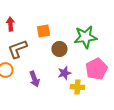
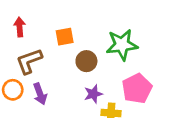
purple arrow: (34, 79) -> (40, 94), moved

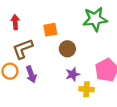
green star: (122, 45) -> (95, 19), moved

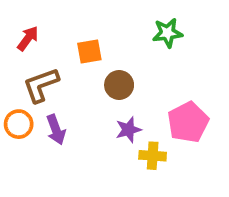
green star: (95, 19) -> (167, 33), size x0.7
red arrow: (15, 22) -> (28, 38), turned 40

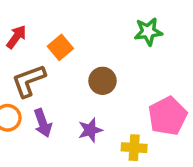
orange square: (89, 51) -> (60, 47), moved, turned -30
purple star: (128, 130) -> (90, 130), moved

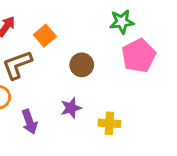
pink pentagon: (168, 116) -> (139, 56), moved
purple arrow: (43, 123) -> (29, 122), moved

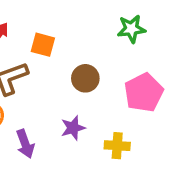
orange square: (45, 36) -> (43, 45), turned -35
pink pentagon: (139, 56) -> (144, 92), moved

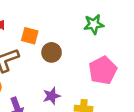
brown circle: (85, 78) -> (52, 52), moved

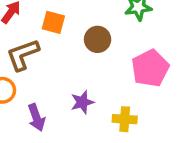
brown circle: (52, 52) -> (98, 39), moved

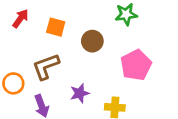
brown L-shape: (23, 55) -> (46, 66), moved

